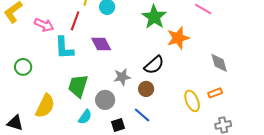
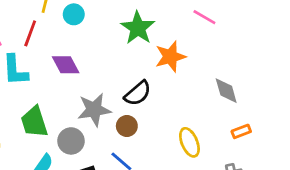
gray star: (122, 77) -> (94, 110), size x1.4
green trapezoid: (78, 86) -> (34, 122), turned -35
orange rectangle: (215, 93) -> (241, 131), moved

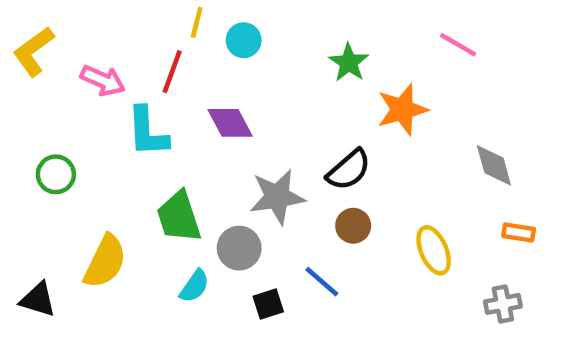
green star: (138, 28) -> (349, 63), size x0.7
brown circle: (127, 126) -> (353, 226), moved
orange rectangle: (241, 131) -> (519, 232), turned 30

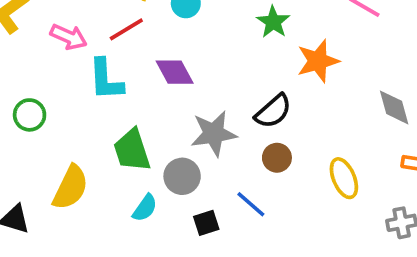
red line: (172, 72) -> (126, 29), turned 39

